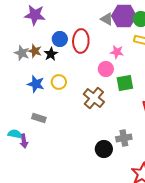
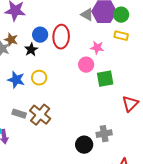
brown star: (35, 51) -> (11, 40), moved
brown cross: (94, 98) -> (40, 115), moved

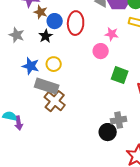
brown star: (11, 40) -> (41, 12), moved
green square: (105, 79) -> (120, 75), moved, turned 30
gray rectangle: (19, 114) -> (47, 86), moved, size x1.6
black circle: (84, 145) -> (108, 132), moved

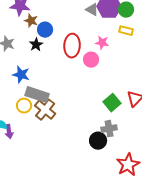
red ellipse: (76, 23) -> (72, 46), moved
yellow circle: (54, 64) -> (24, 106), moved
green square: (120, 75) -> (112, 103), moved, turned 30

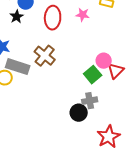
pink circle: (91, 60) -> (104, 61), moved
brown cross: (45, 110) -> (45, 56), moved

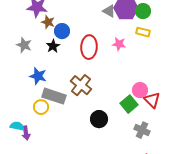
red triangle: (116, 71) -> (152, 100), turned -30
gray cross: (90, 101) -> (142, 130), moved, turned 35
black circle: (79, 113) -> (99, 119), moved

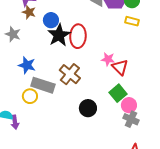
brown star: (48, 22) -> (29, 12), moved
pink star: (119, 44) -> (108, 59), moved
black star: (53, 46) -> (59, 35), moved, size x1.6
pink circle: (140, 90) -> (129, 105), moved
red triangle: (152, 100) -> (120, 67), moved

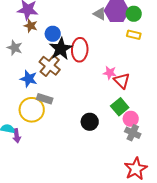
brown cross: (70, 74) -> (50, 66), moved
gray rectangle: (43, 85) -> (45, 99), size x0.7
yellow circle: (30, 96) -> (32, 110), size x1.6

